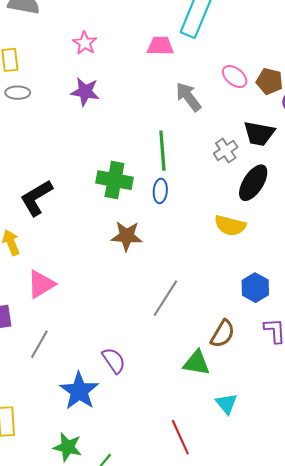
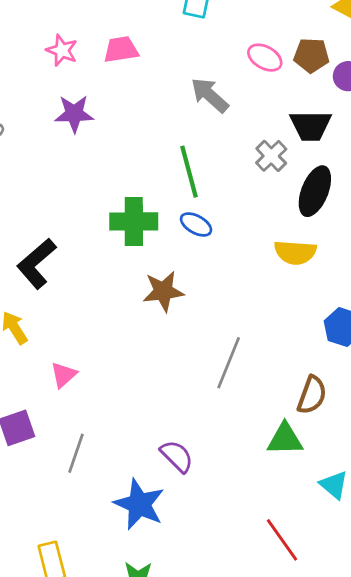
pink trapezoid: (160, 46) -> (121, 50), moved
blue ellipse: (160, 191) -> (196, 224), turned -55
pink triangle: (41, 284) -> (64, 375), size x0.7

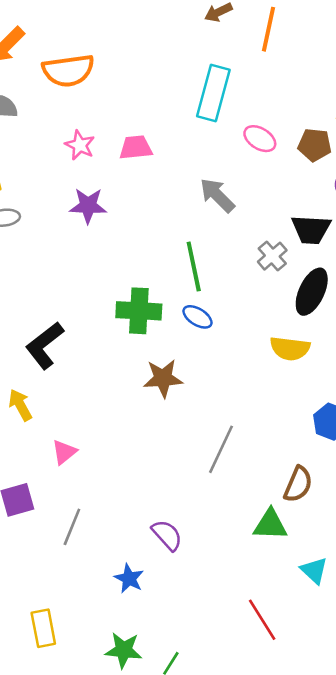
brown pentagon: (311, 55) -> (315, 145), moved
pink ellipse: (265, 58) -> (260, 139), moved
blue star: (139, 504) -> (129, 579), size x0.6

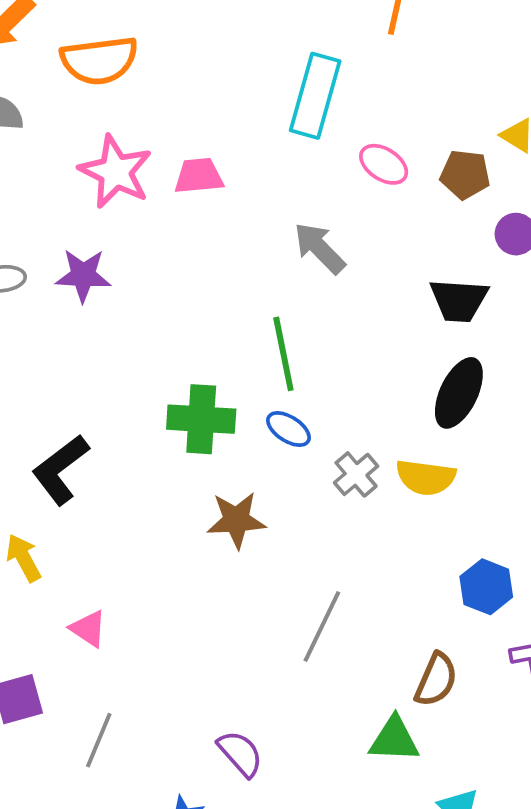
pink star: (80, 145) -> (116, 172), size x1.6
purple star: (88, 206) -> (83, 275), moved
gray cross: (272, 256) -> (356, 474), moved
pink triangle: (64, 452) -> (88, 629), turned -48

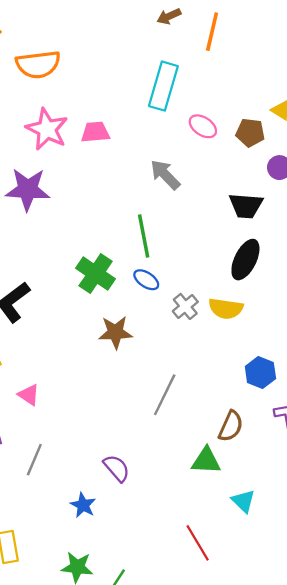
purple star: (83, 275) -> (28, 189), size x1.4
green cross: (201, 419) -> (96, 274), turned 30

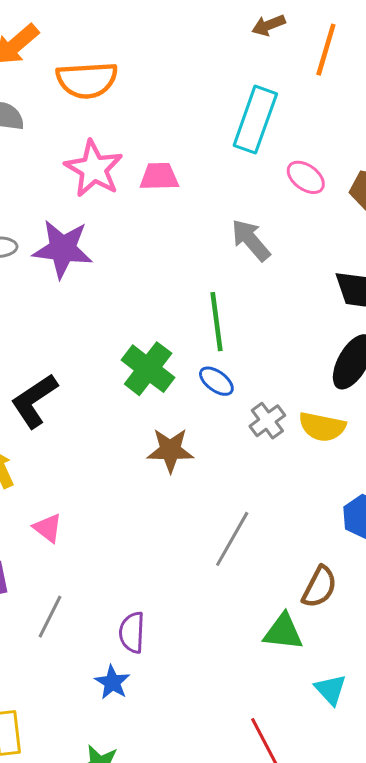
purple semicircle: (117, 468) -> (132, 632), moved, turned -140

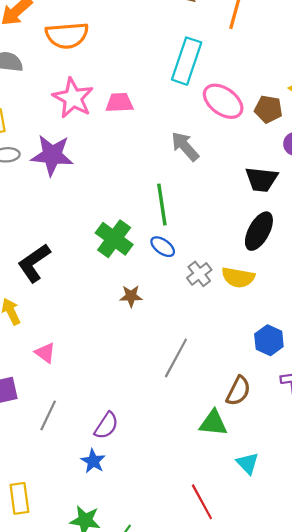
pink ellipse: (306, 177) -> (223, 101), size x1.5
brown star: (170, 450) -> (131, 296), size x0.7
purple semicircle: (132, 632) -> (106, 426), turned -148

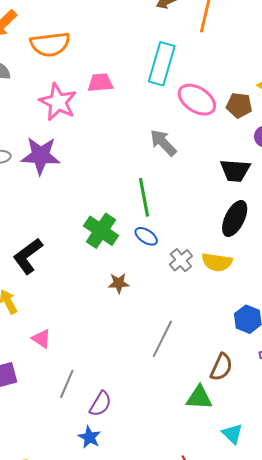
pink trapezoid: (119, 103) -> (100, 83), moved
gray line: (48, 415) -> (67, 384), moved

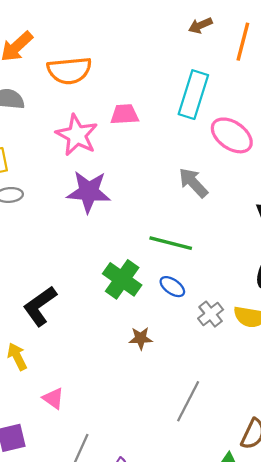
purple star: (41, 156) -> (89, 192), moved
green line: (144, 197) -> (171, 243), turned -66

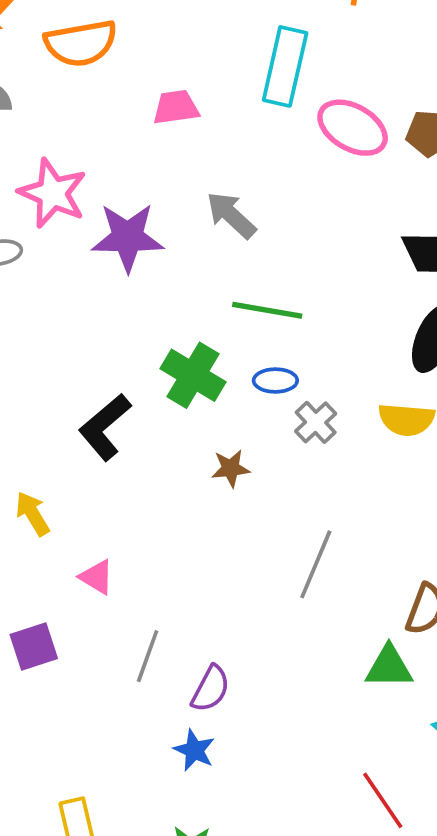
pink star: (77, 135) -> (53, 193), moved
gray arrow: (193, 183) -> (231, 215), moved
blue ellipse: (172, 287) -> (275, 380), turned -30
black L-shape: (40, 306) -> (105, 427), moved
gray cross: (211, 314) -> (316, 422), moved

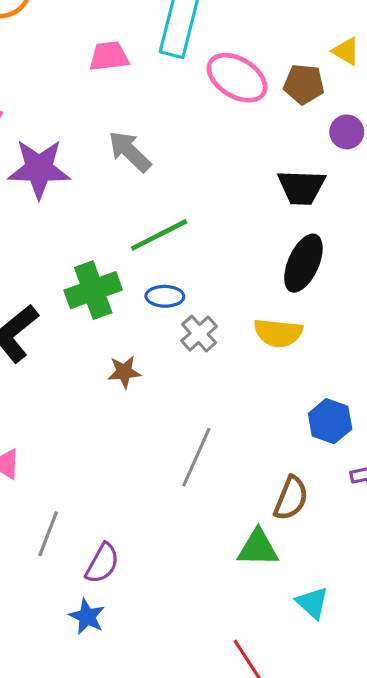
pink trapezoid: (176, 107) -> (109, 56), moved
green line: (267, 310) -> (159, 235), turned -38
green cross: (193, 375) -> (93, 290), turned 38

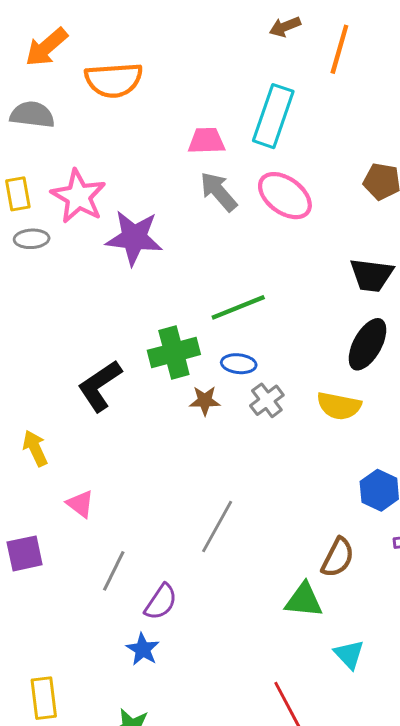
pink ellipse: (237, 78) -> (285, 196), moved
gray arrow: (130, 151) -> (219, 192), moved
brown star: (124, 372) -> (205, 401), moved
gray line: (196, 457) -> (217, 526), moved

